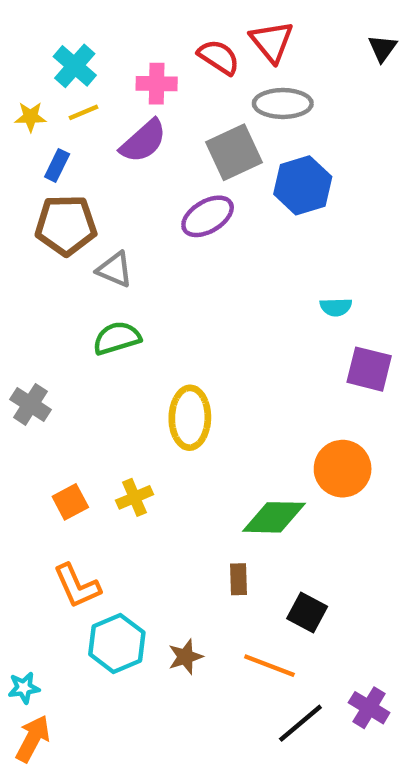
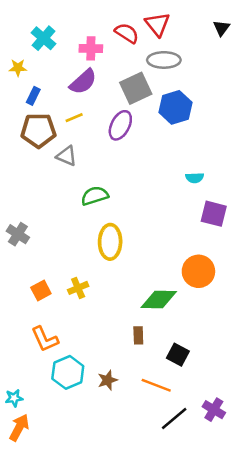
yellow line: (84, 112) -> (74, 118), moved
purple ellipse: (208, 216) -> (120, 125), turned -32
green semicircle: (117, 338) -> (95, 196), moved

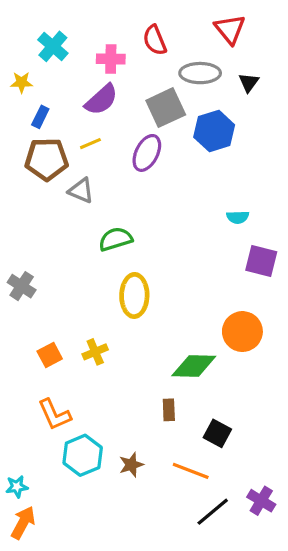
red triangle: (157, 24) -> (230, 29), moved
black triangle: (222, 28) -> (249, 82), moved
red semicircle: (127, 33) -> (155, 40), turned -145

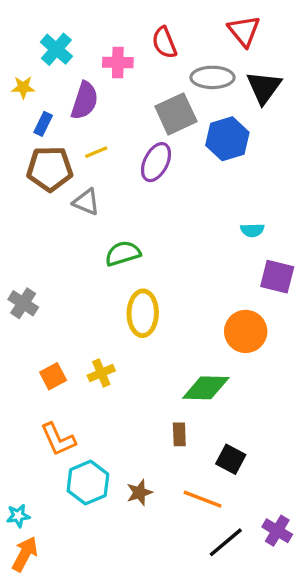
black triangle: (249, 82) -> (264, 87), size x1.6
purple semicircle: (101, 100) -> (85, 101), moved, turned -30
orange circle: (242, 332) -> (246, 331), moved

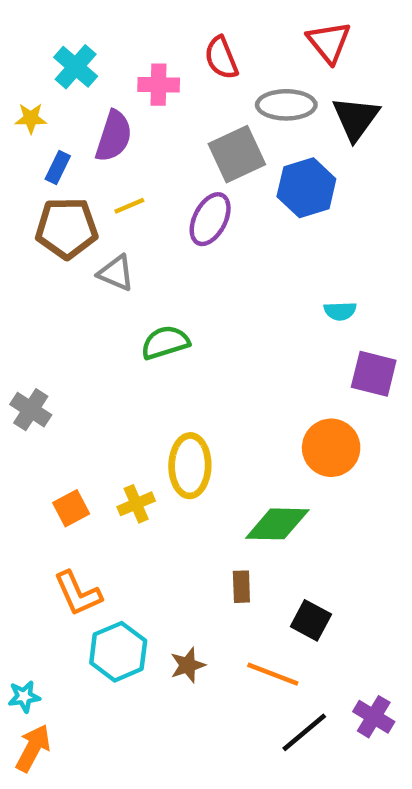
yellow ellipse: (143, 313) -> (190, 466), moved

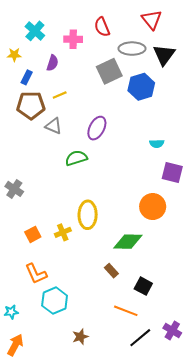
purple semicircle: (114, 136) -> (52, 63), size x0.7
purple ellipse: (210, 219) -> (97, 128), moved
brown rectangle: (241, 587) -> (111, 271), turned -40
brown star: (188, 665) -> (80, 337), moved
cyan star: (24, 697) -> (11, 312), moved

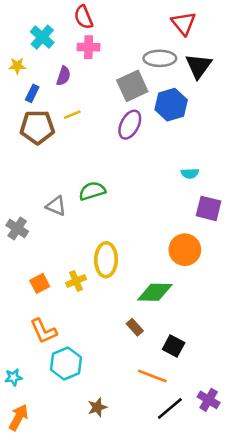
red semicircle: (102, 27) -> (84, 17), moved
gray triangle: (54, 126) -> (56, 206), moved
purple ellipse: (97, 128) -> (130, 125), moved

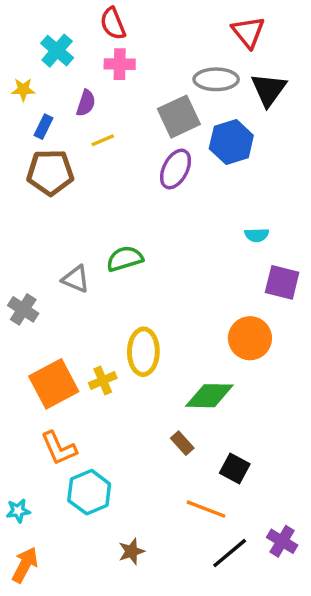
yellow line: (72, 115) -> (103, 140), moved
orange square: (40, 283) -> (54, 384), size x1.8

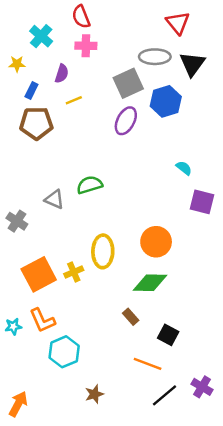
cyan semicircle: (257, 235) -> (184, 168), turned -140
orange circle: (250, 338) -> (156, 242), moved
cyan star: (18, 511) -> (13, 326), moved

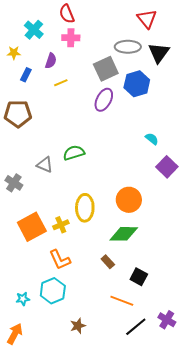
brown pentagon: (36, 123) -> (18, 114), moved
purple square: (202, 202) -> (167, 167), turned 30
orange L-shape: (42, 320) -> (60, 260), moved
cyan star: (13, 326) -> (23, 299), moved

